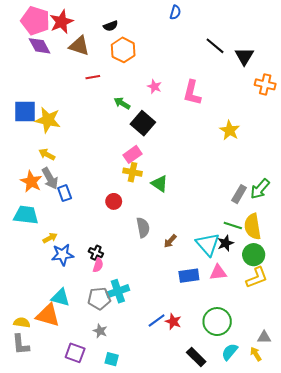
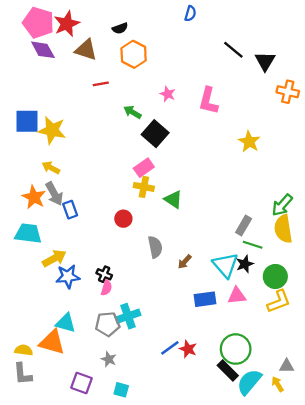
gray rectangle: (239, 194) -> (244, 225), moved
yellow semicircle: (253, 226) -> (283, 229), moved
yellow arrow: (50, 238) -> (54, 258), size x1.5
cyan semicircle: (230, 352) -> (249, 382), size x1.4
black rectangle: (196, 357) -> (228, 371), moved

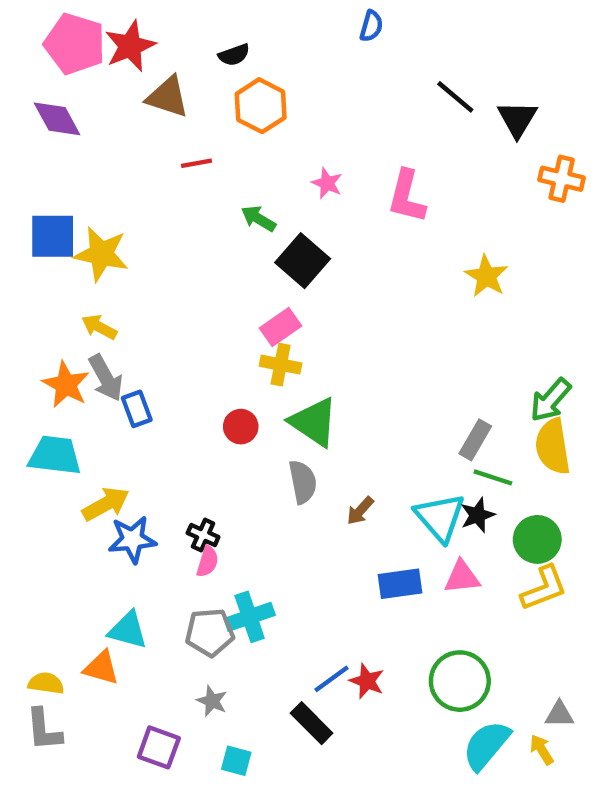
purple diamond: (43, 50) -> (57, 119), moved
green triangle: (173, 199) -> (314, 422), moved, size x1.4
orange triangle: (52, 342) -> (101, 668), size x0.7
black rectangle: (228, 371) -> (312, 723), moved

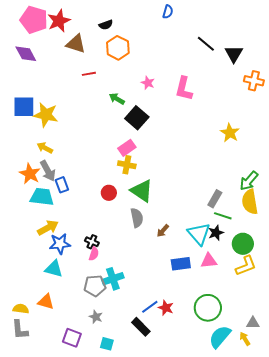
yellow star: (486, 276) -> (230, 133), moved
cyan trapezoid: (55, 455) -> (42, 197), moved
cyan triangle: (128, 630) -> (54, 269), moved

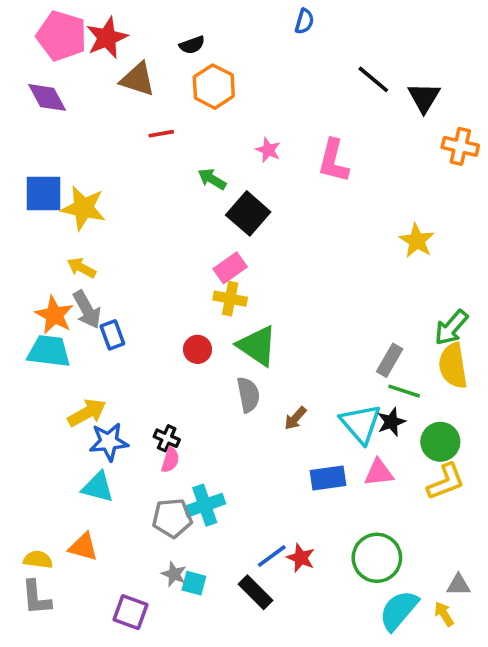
cyan trapezoid: (42, 197) -> (49, 351), moved
cyan square: (107, 344) -> (194, 583), moved

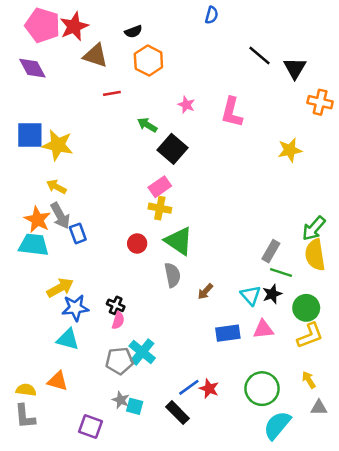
yellow star: (417, 241) -> (290, 150), moved, turned 30
cyan triangle: (361, 424) -> (251, 295), size x0.7
cyan cross: (205, 505) -> (142, 352), turned -32
yellow arrow: (444, 614) -> (309, 380), moved

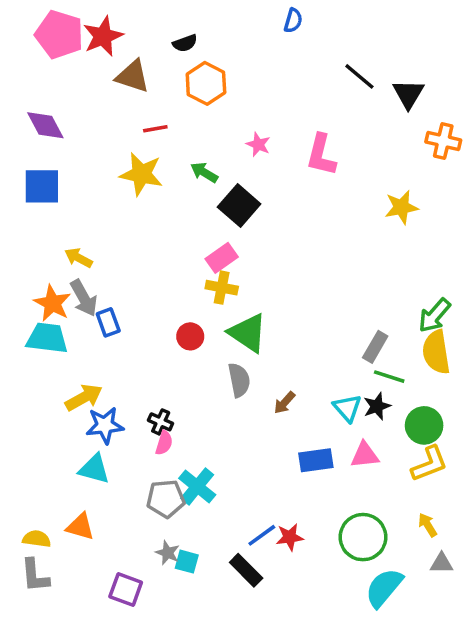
purple diamond: (32, 68) -> (45, 125), moved
yellow star: (58, 145) -> (141, 174), moved
red star: (209, 389) -> (290, 537), turned -30

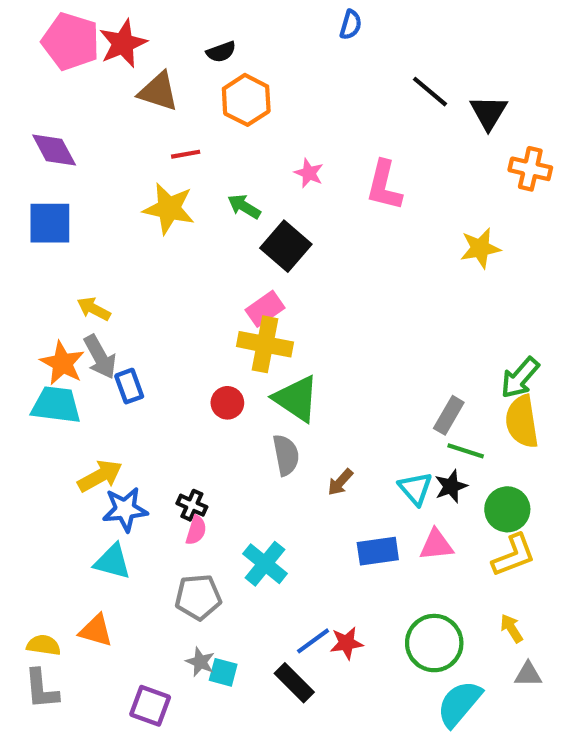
yellow cross: (222, 288) -> (265, 344), size x1.4
cyan cross: (197, 486) -> (265, 564), moved

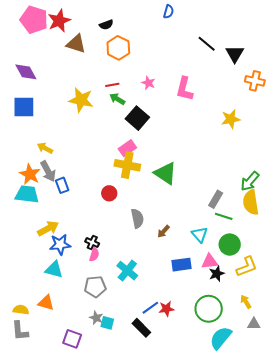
red line: (186, 154) -> (112, 85), moved
green triangle: (296, 399) -> (165, 173), moved
black star: (451, 486) -> (217, 274), moved
green circle: (507, 509) -> (230, 245), moved

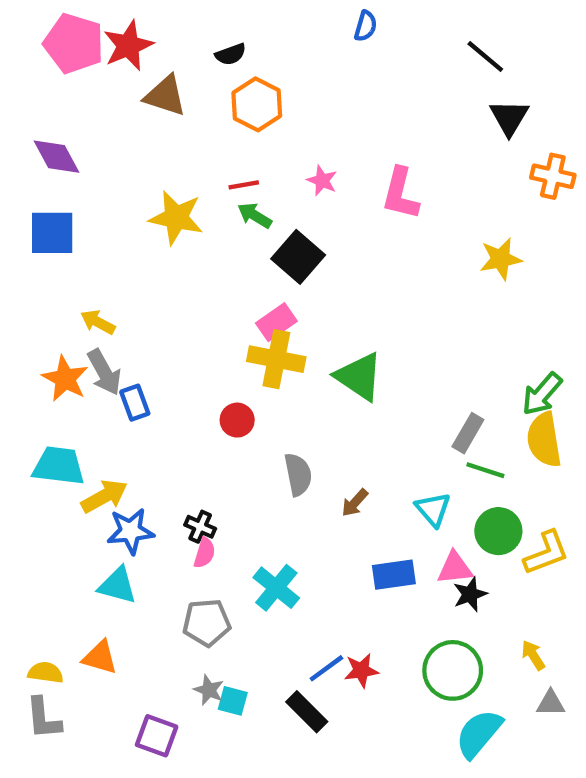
black line: (207, 44) -> (485, 56), moved
cyan trapezoid: (27, 194) -> (59, 466), moved
yellow L-shape: (247, 267) -> (546, 553), moved

